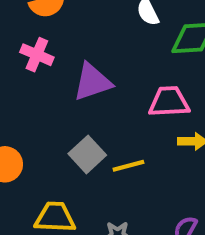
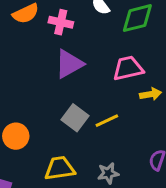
pink cross: (37, 55) -> (61, 22), moved

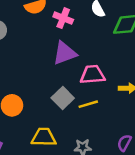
pink trapezoid: (128, 68) -> (92, 75), moved

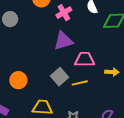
pink cross: (63, 18) -> (64, 13), turned 35

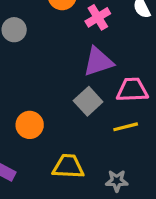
gray square: (60, 77) -> (88, 101), moved

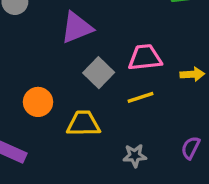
purple triangle: (98, 62) -> (77, 28), moved
yellow trapezoid: (68, 166) -> (83, 124), moved

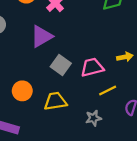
pink trapezoid: (145, 58) -> (92, 67), moved
yellow line: (141, 97) -> (108, 91), moved

